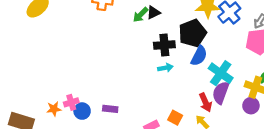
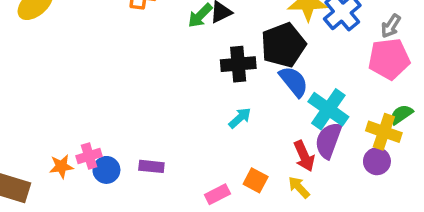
blue semicircle: (199, 56) -> (294, 81), turned -66
cyan arrow: (165, 68) -> (240, 118), moved, turned -32

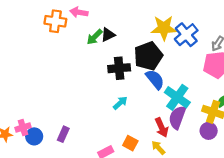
purple rectangle: (151, 166) -> (63, 134), turned -72

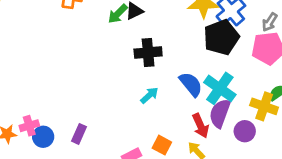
black pentagon: (148, 56) -> (221, 37), moved
blue semicircle: (155, 79) -> (191, 84), moved
purple circle: (209, 131) -> (245, 131), moved

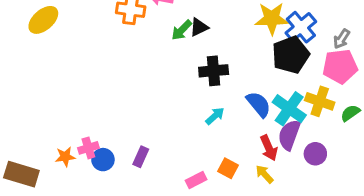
yellow cross: (264, 106) -> (320, 101), moved

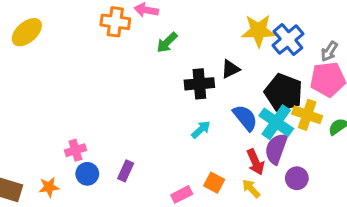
black triangle: (199, 27) -> (230, 69), moved
black pentagon: (291, 55) -> (284, 93), moved, turned -30
pink cross: (88, 148) -> (75, 150), moved
purple circle: (315, 154) -> (297, 178), moved
orange star: (65, 157) -> (49, 187), moved

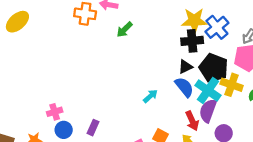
black triangle: (230, 69) -> (185, 67), moved
black cross: (199, 84) -> (192, 41), moved

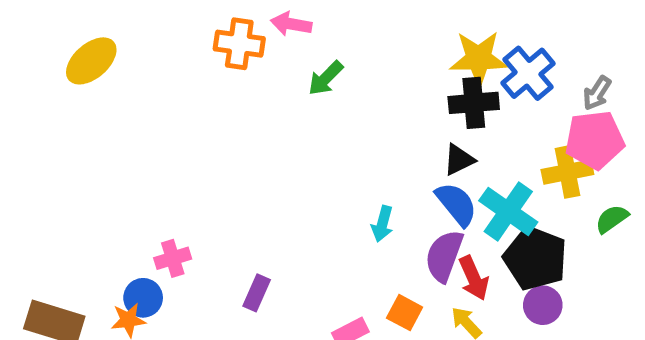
black pentagon: (214, 68) -> (535, 258), moved
yellow cross: (232, 85) -> (567, 172), moved, turned -30
cyan arrow: (150, 96) -> (382, 224), turned 147
purple semicircle: (208, 111) -> (444, 256), moved
blue circle: (64, 130) -> (143, 298), moved

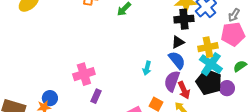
yellow cross: (567, 172) -> (208, 47), moved
cyan cross: (508, 211) -> (211, 64), moved
pink cross: (173, 258) -> (84, 74), moved, size x1.5
purple circle: (543, 305) -> (227, 88), moved

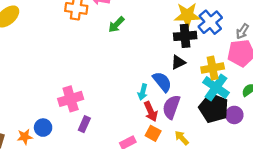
blue semicircle: (177, 60) -> (162, 82), moved
red arrow: (184, 90) -> (151, 112), moved
blue circle: (50, 98) -> (43, 128), moved

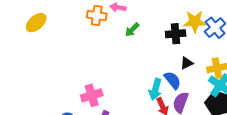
black cross: (185, 36) -> (176, 34), moved
cyan arrow: (143, 92) -> (155, 89), size x1.5

